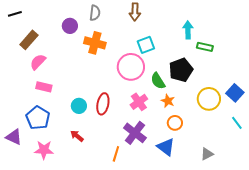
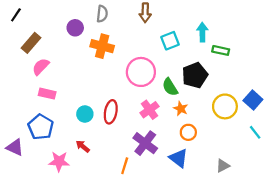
black line: (15, 14) -> (16, 15), turned -40
cyan square: (146, 45) -> (170, 41), moved
pink star: (44, 150) -> (59, 161), moved

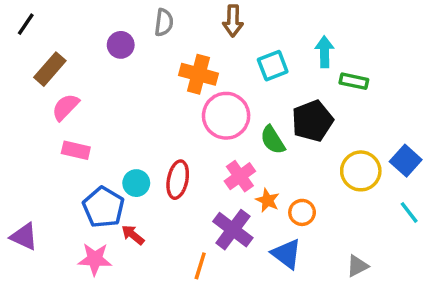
orange cross: (102, 46) -> (198, 74), moved
orange star: (181, 109) -> (268, 200), moved
blue pentagon: (41, 127) -> (103, 207), moved

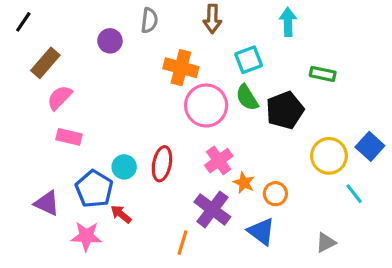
cyan arrow: (324, 52) -> (288, 22), moved
green semicircle: (273, 140) -> (247, 98), moved
cyan line: (409, 212) -> (354, 194), moved
purple triangle: (24, 237) -> (47, 203), moved

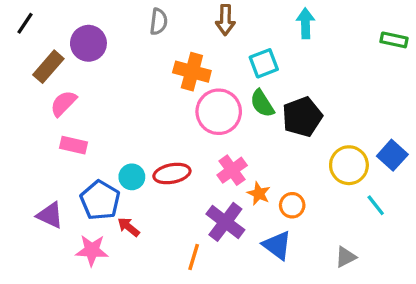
purple circle: (110, 41) -> (88, 43), moved, size x1.4
green rectangle: (323, 74) -> (394, 40), moved
red ellipse: (162, 164) -> (172, 174), turned 68

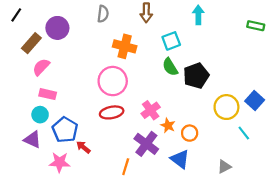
pink circle: (219, 112) -> (113, 81), moved
cyan circle: (132, 177) -> (40, 115), moved

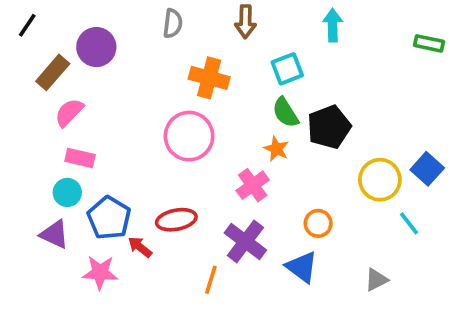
red ellipse: (112, 112) -> (176, 220), moved
orange star: (168, 125) -> (276, 149), moved

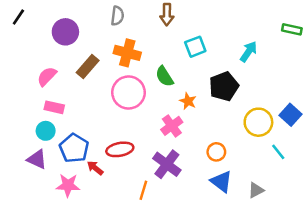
cyan arrow: (333, 25) -> (249, 52), moved, turned 35
brown rectangle: (53, 72) -> (88, 66), moved
orange cross: (209, 78) -> (127, 53), moved
green semicircle: (285, 112) -> (164, 76), moved
blue triangle: (302, 267) -> (221, 182), moved

